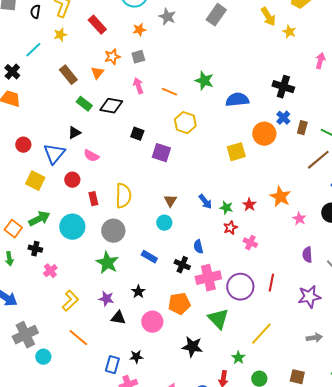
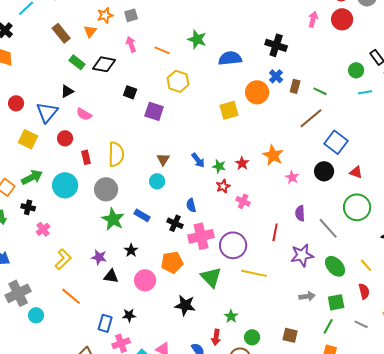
green star: (107, 263) -> (113, 219), moved
red line: (271, 283) -> (275, 232), moved
yellow line: (261, 334) -> (254, 273), moved, turned 60

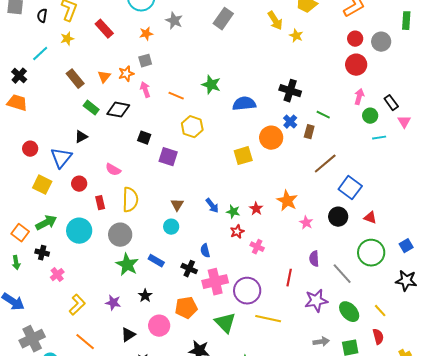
orange star: (105, 15) -> (126, 74), moved
pink arrow: (313, 19) -> (359, 97), moved
green line: (320, 91) -> (323, 115), moved
pink semicircle: (84, 114) -> (113, 170), moved
black triangle: (111, 276) -> (128, 335), moved, turned -42

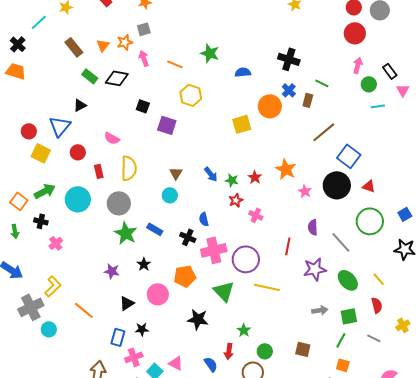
blue semicircle: (244, 104) -> (243, 72), size x0.7
red circle: (30, 149) -> (29, 131), moved
black circle: (338, 217) -> (337, 185), size x1.4
yellow L-shape: (77, 305) -> (53, 286), moved

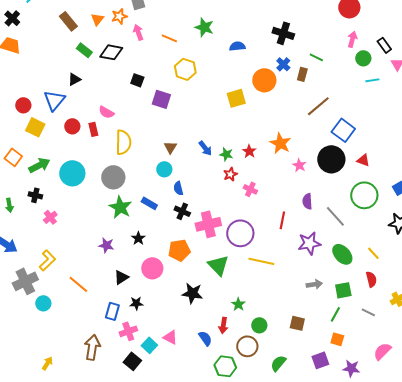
red rectangle: (99, 171) -> (93, 129), moved
orange square: (19, 201) -> (13, 157), moved
blue semicircle: (204, 219) -> (178, 188), moved

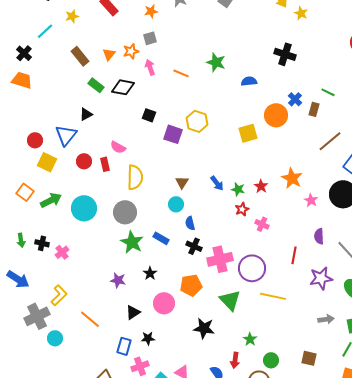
black cross: (283, 33) -> (285, 54), moved
yellow hexagon: (185, 69) -> (197, 121), moved
black cross: (35, 195) -> (42, 243), moved

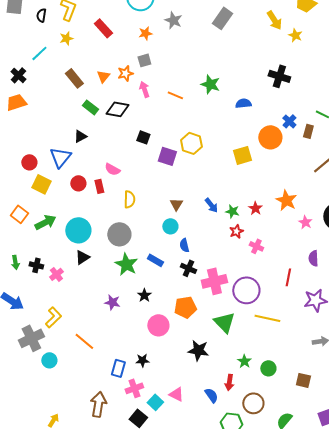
orange trapezoid: (22, 80) -> (16, 102), turned -35
yellow semicircle: (135, 177) -> (129, 199), size x0.7
black triangle: (133, 312) -> (82, 257), moved
green circle: (271, 360) -> (268, 368), moved

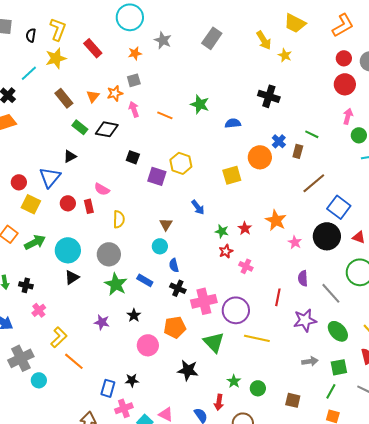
yellow star: (66, 38) -> (56, 58), size x1.5
blue arrow: (211, 205) -> (198, 207), moved
pink cross: (56, 274) -> (39, 310), moved
yellow L-shape: (53, 317) -> (59, 337), moved

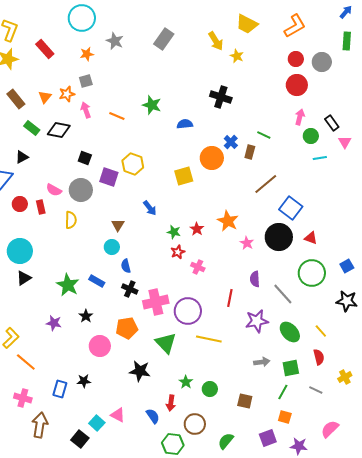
gray circle: (109, 254) -> (81, 190), moved
pink cross: (124, 408) -> (23, 398), moved, turned 36

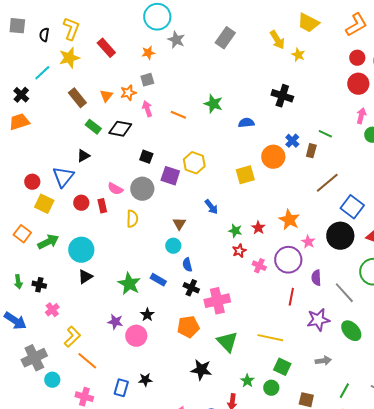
cyan circle: (82, 18) -> (157, 17), moved
purple circle: (188, 311) -> (288, 260), moved
pink circle: (100, 346) -> (136, 336), moved
green square: (291, 368) -> (282, 367), moved, turned 36

